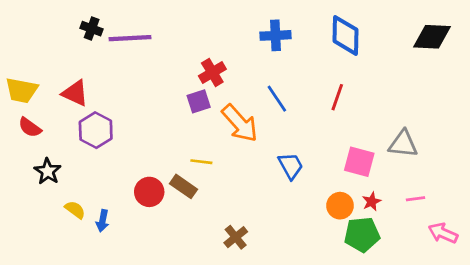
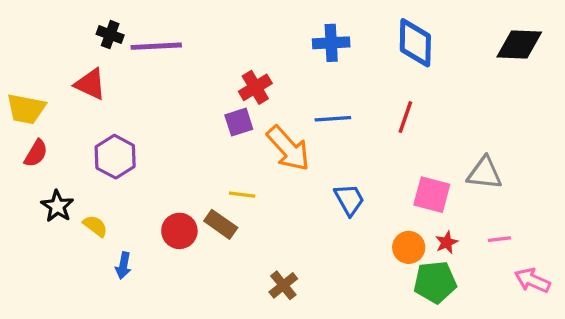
red triangle: (75, 93) -> (90, 84), moved
blue line: (277, 99) -> (333, 119), turned -60
red semicircle: (30, 127) -> (36, 153), turned -95
yellow semicircle: (75, 210) -> (95, 226), moved

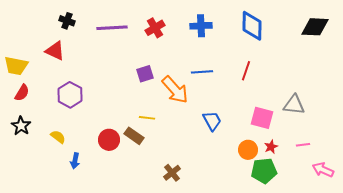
purple line: (156, 46) -> (112, 28), moved
red cross: (255, 87) -> (155, 28), moved
black star: (57, 206) -> (21, 126), moved

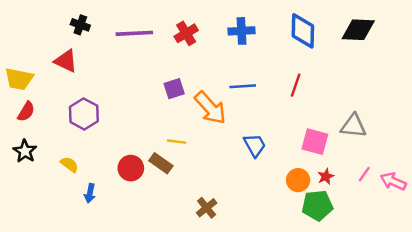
black diamond: (315, 27) -> (358, 30), moved
pink line: (303, 145) -> (364, 174), turned -48
pink arrow: (323, 170) -> (393, 181), moved

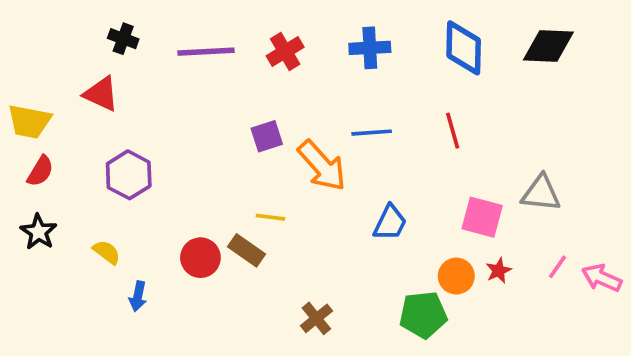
red line: (296, 85) -> (453, 131), turned -35
blue trapezoid: (255, 145) -> (390, 223), turned 55
green pentagon: (317, 205) -> (423, 315), moved

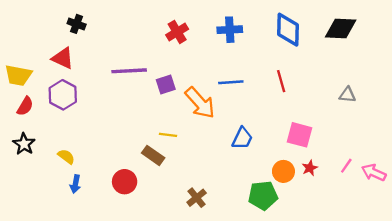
purple line: (206, 52) -> (129, 71), moved
purple hexagon: (129, 175) -> (63, 95), moved
gray triangle: (541, 193) -> (347, 95), moved, size x0.7
red circle: (200, 258) -> (125, 182), moved
blue arrow: (138, 296) -> (75, 184), moved

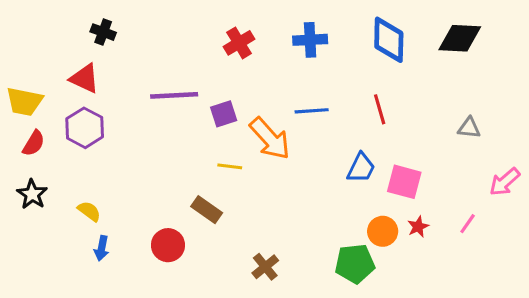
yellow line: (168, 135) -> (230, 166), moved
blue trapezoid: (242, 138) -> (361, 168), moved
pink arrow: (374, 173) -> (505, 182), moved, turned -65

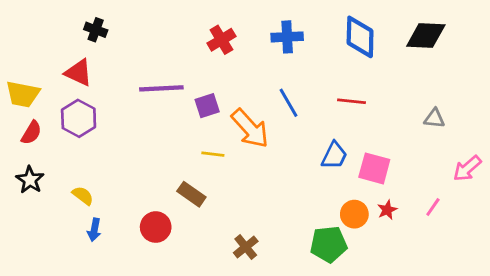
red line: (380, 109) -> (351, 101), turned -68
blue line: (312, 111) -> (289, 103), turned 64

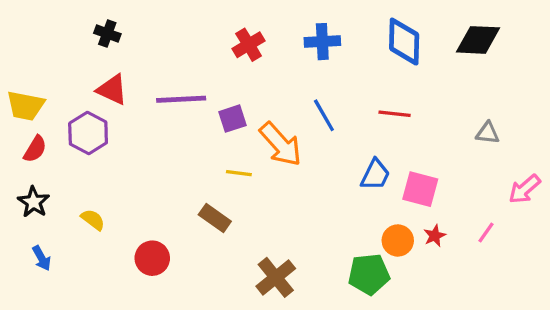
red triangle: (79, 73) -> (112, 90), moved
red circle: (156, 227) -> (152, 258), moved
blue arrow: (94, 230) -> (42, 258), moved, turned -40
brown cross: (246, 247) -> (276, 277), size x1.4

